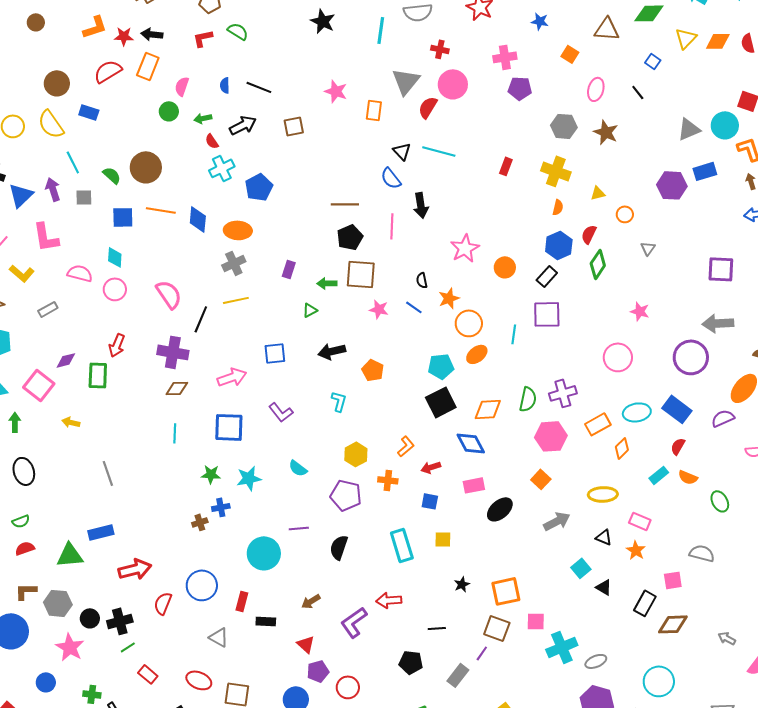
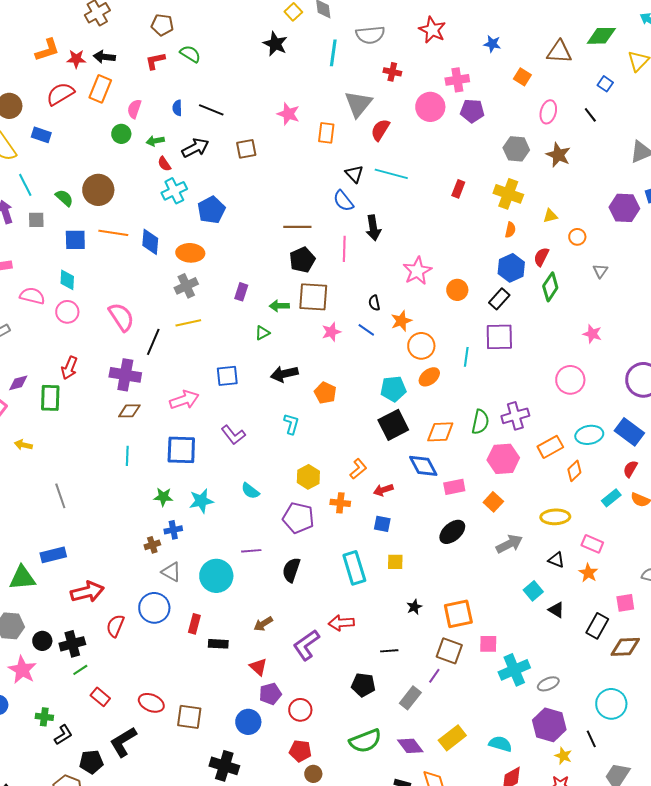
pink circle: (453, 84) -> (430, 107), moved
pink star: (379, 309) -> (331, 332), turned -30
pink rectangle: (474, 485) -> (454, 487), moved
gray triangle: (219, 637) -> (171, 572), moved

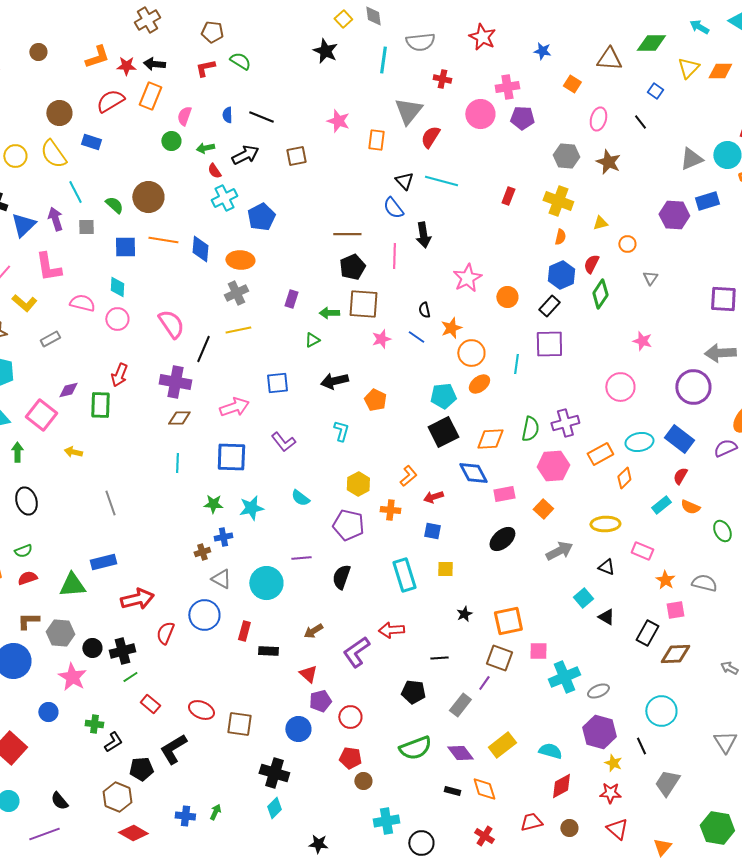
orange star: (588, 573) -> (665, 580), moved

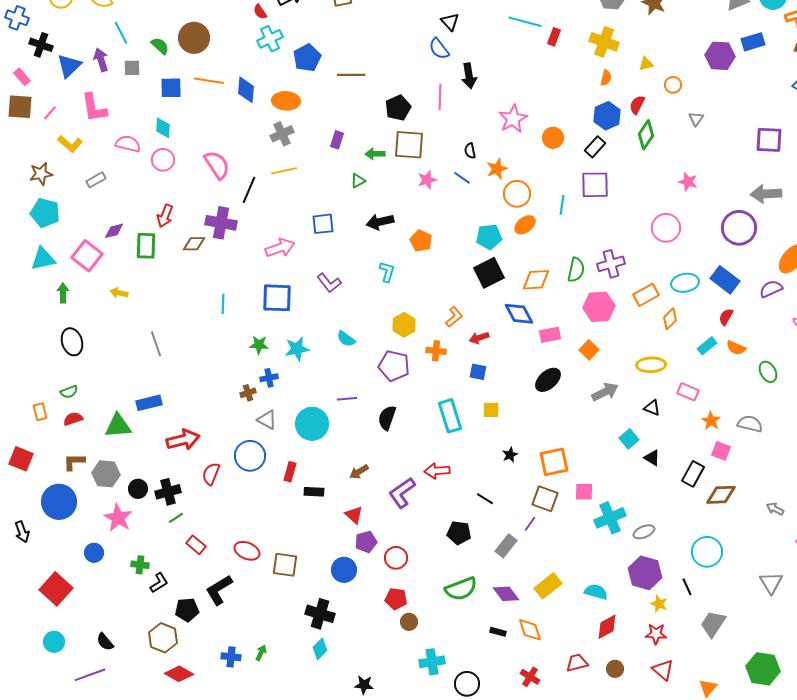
cyan line: (441, 181) -> (525, 22), moved
brown line: (347, 234) -> (351, 75), moved
brown diamond: (179, 418) -> (194, 244), moved
pink square: (675, 610) -> (721, 451), turned 30
black line: (439, 658) -> (485, 499), turned 36

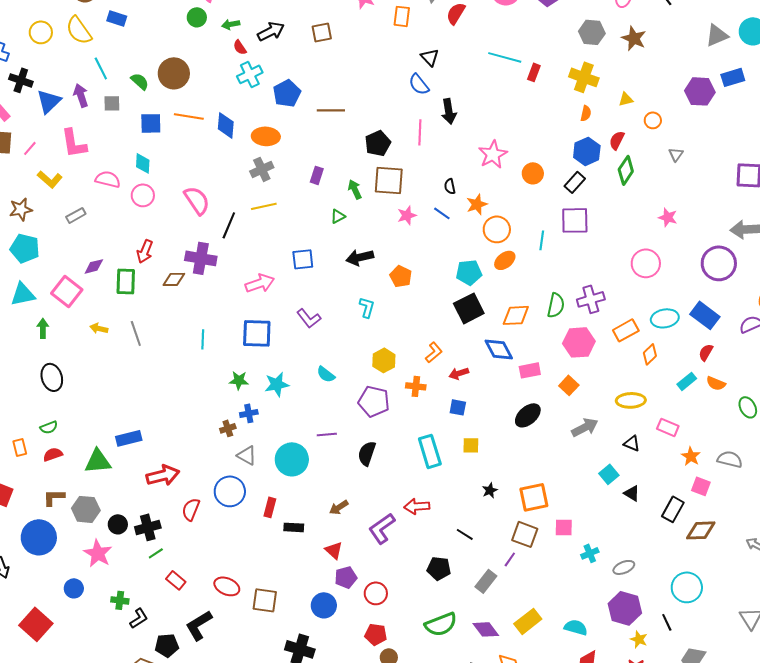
green arrow: (375, 154) -> (355, 189), turned 66
gray line: (156, 344) -> (136, 333), moved
cyan cross: (610, 518) -> (590, 553), size x0.6

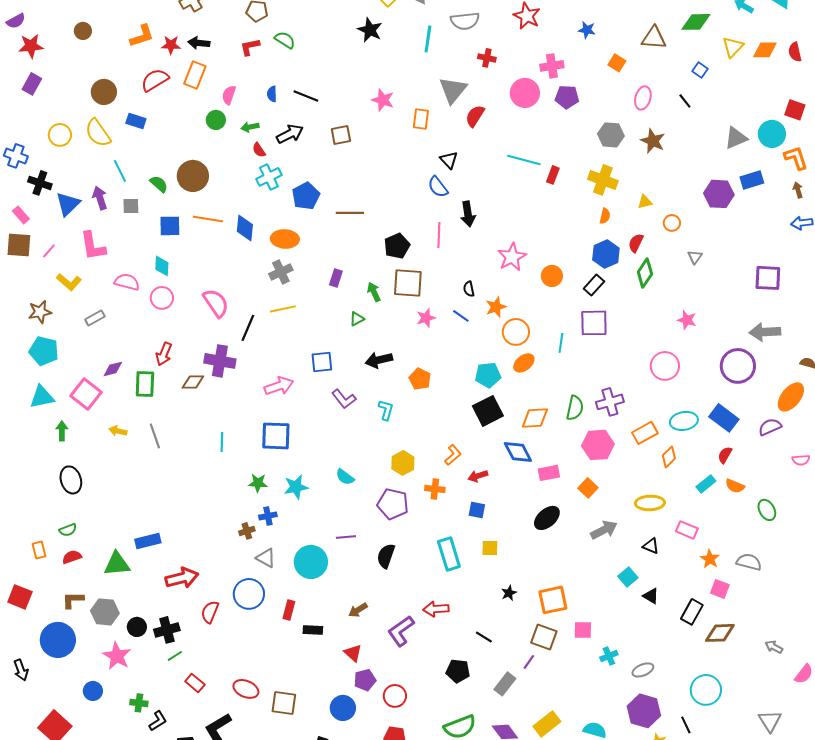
purple L-shape: (309, 318) -> (344, 399), moved

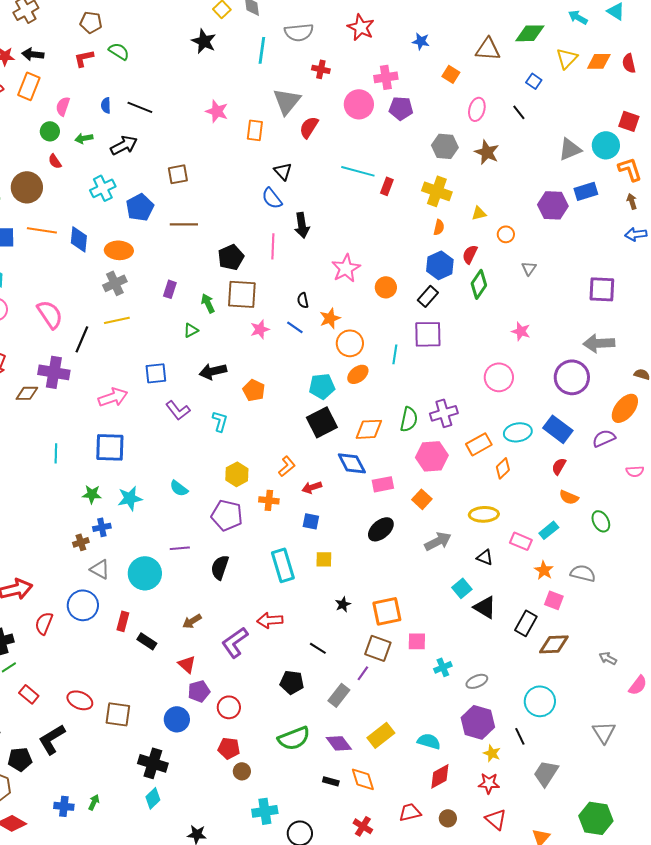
brown square: (341, 135) -> (178, 174), moved
red semicircle: (259, 150) -> (55, 161), moved
cyan rectangle: (706, 484) -> (549, 530), moved
black triangle: (651, 596) -> (485, 607), size x1.4
black rectangle: (313, 630) -> (147, 641), turned 30

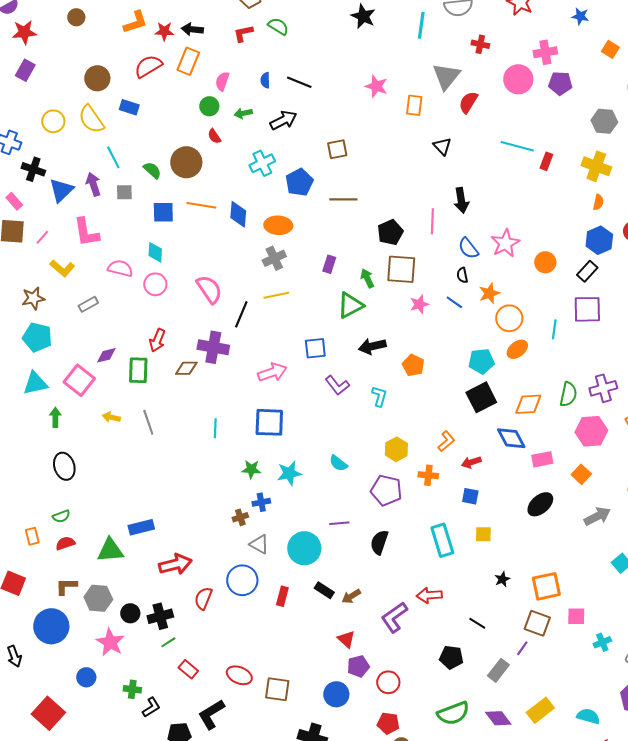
blue semicircle: (272, 198) -> (468, 248), moved
green triangle: (191, 330) -> (350, 305), size x1.8
black rectangle: (147, 641) -> (324, 590), moved

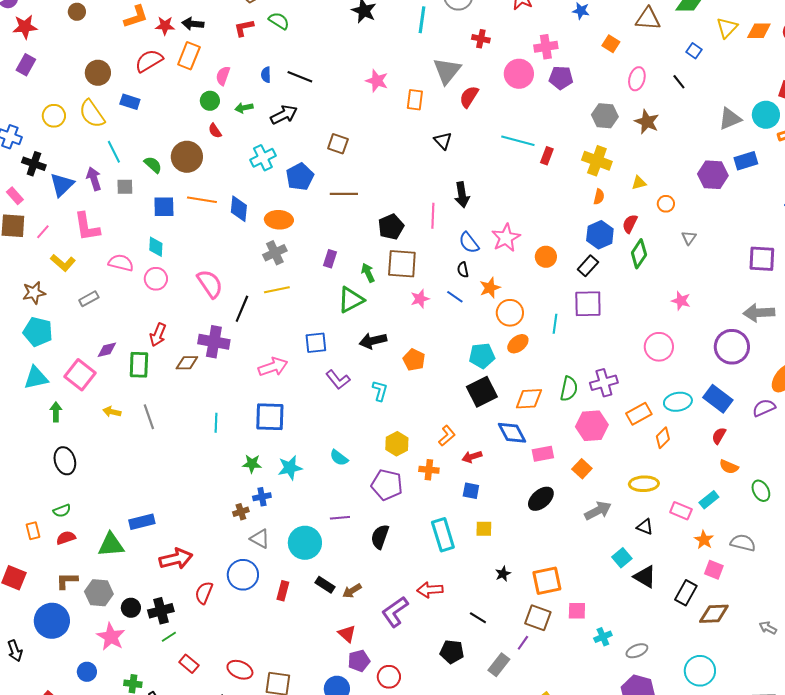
brown square: (337, 149) -> (338, 144), turned 30

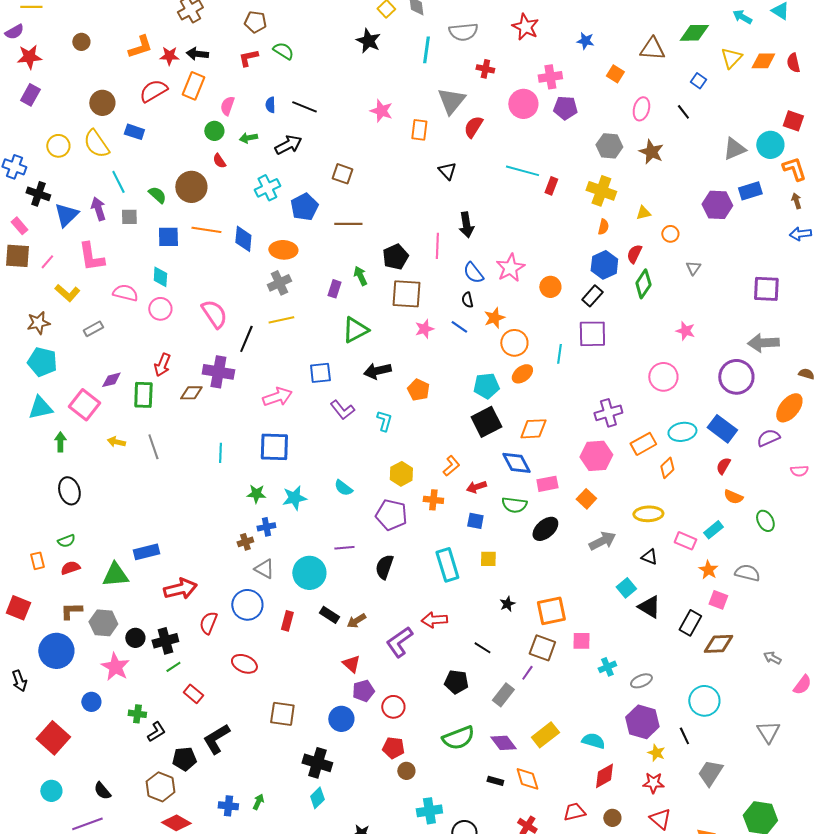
green arrow: (368, 273) -> (360, 276), moved
green semicircle: (569, 389) -> (514, 505), moved, turned 85
red ellipse: (240, 670) -> (244, 664), moved

